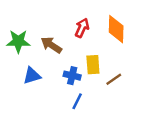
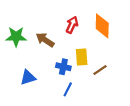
blue triangle: (32, 76) -> (28, 77), moved

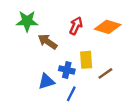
orange diamond: (102, 26) -> (108, 27), turned -75
green star: (16, 37) -> (27, 21), moved
blue triangle: (28, 77) -> (46, 81), moved

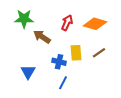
brown line: (105, 73) -> (99, 53), moved
blue triangle: (46, 81) -> (28, 72), moved, turned -42

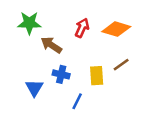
yellow rectangle: (76, 53) -> (97, 76), moved
blue cross: (59, 62) -> (61, 74), moved

